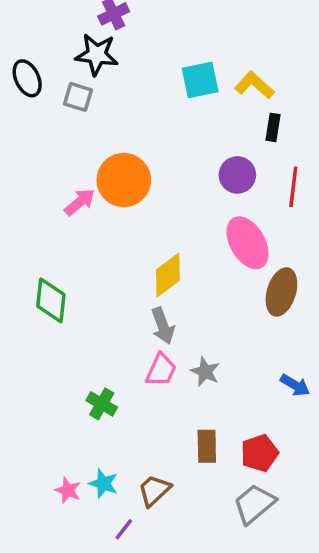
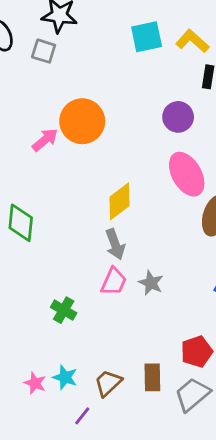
brown rectangle: (207, 446) -> (152, 377), moved

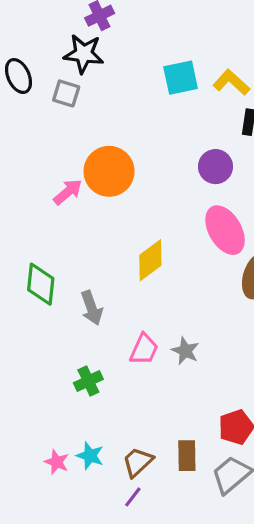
gray arrow: (115, 244) -> (92, 308), moved
green cross: (64, 310) -> (88, 381), turned 35
purple line: (82, 416) -> (133, 497), moved

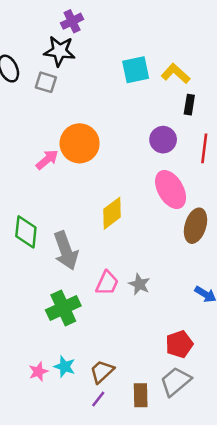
gray arrow: (92, 308) -> (66, 251), size x1.4
green cross: (88, 381) -> (63, 308), size x1.5
brown rectangle: (187, 456) -> (141, 395), moved
pink star: (57, 462) -> (38, 372), turned 30

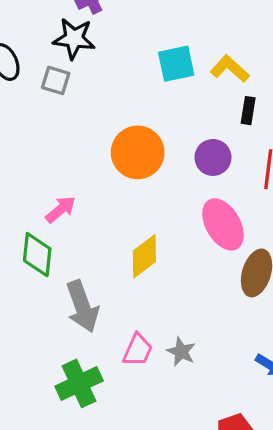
orange circle: (80, 143) -> (138, 152), moved
pink arrow: (47, 160) -> (61, 209), moved
green diamond: (26, 232) -> (37, 255), moved

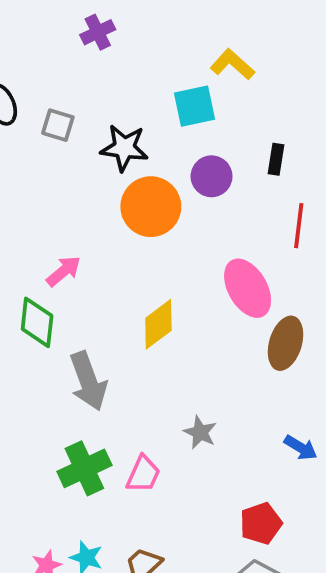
black star: (74, 39) -> (124, 148), moved
yellow L-shape: (230, 69) -> (232, 64), moved
purple circle: (213, 157) -> (212, 176), moved
pink trapezoid: (138, 350) -> (143, 474), moved

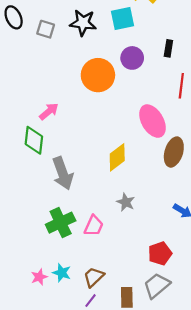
black star: (124, 148) -> (83, 23), moved
yellow diamond: (158, 324) -> (117, 157), moved

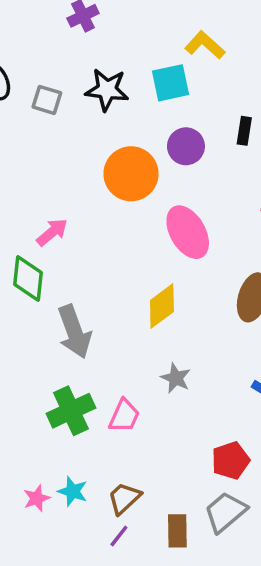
pink ellipse: (152, 121) -> (188, 232), moved

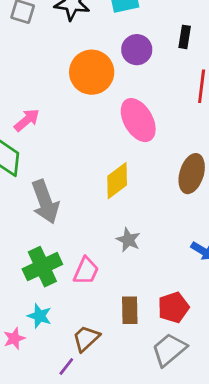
cyan star: (73, 491) -> (40, 316), moved
brown rectangle: (177, 531) -> (130, 310), moved
purple line: (119, 536) -> (66, 367), moved

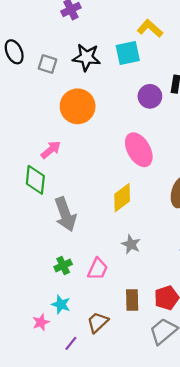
purple circle: (137, 50) -> (150, 96), moved
orange circle: (92, 72) -> (78, 106), moved
green cross: (42, 267) -> (63, 266), size x0.6
purple line: (66, 367) -> (71, 343), moved

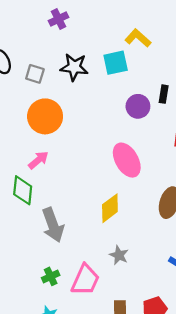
orange circle: (78, 106) -> (45, 116), moved
pink trapezoid: (98, 269) -> (85, 280), size x1.4

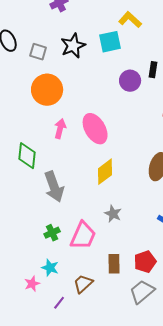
black star: (74, 67) -> (73, 46), turned -30
pink arrow: (38, 160) -> (60, 129), moved, turned -36
pink ellipse: (127, 160) -> (95, 129), moved

